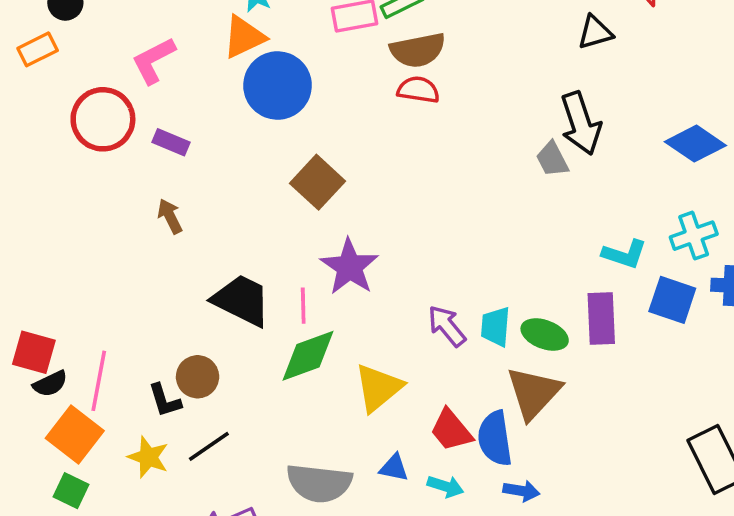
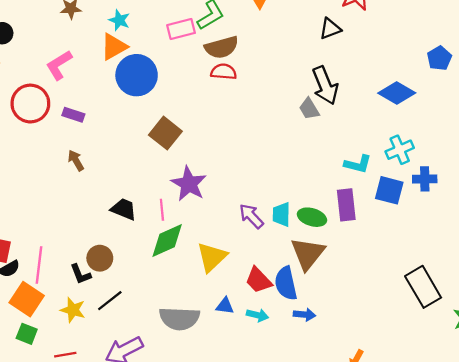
black trapezoid: (242, 300) -> (124, 209), size x0.7

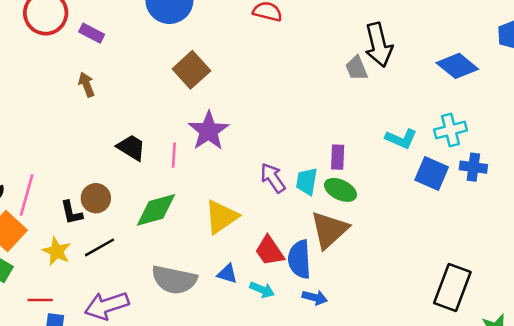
purple rectangle: (346, 205) -> (338, 157), moved, size x0.7
green diamond: (167, 240) -> (156, 210), moved
black rectangle: (423, 287) -> (452, 288), turned 42

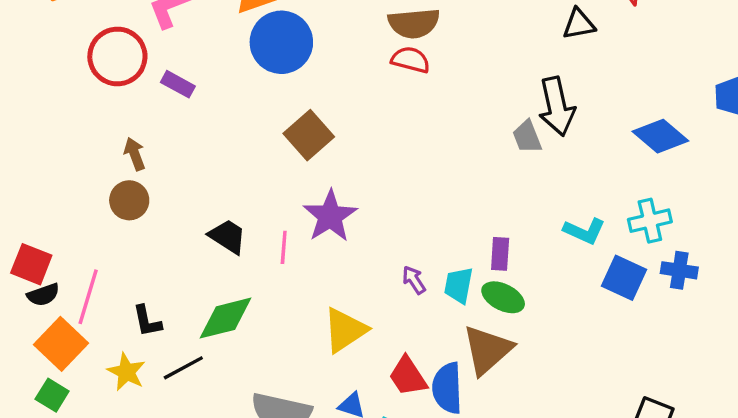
brown arrow: (86, 85) -> (135, 154), moved
purple arrow: (273, 178) -> (414, 280), size x0.7
brown circle: (96, 198) -> (129, 200), moved
green diamond: (156, 210) -> (226, 318), moved

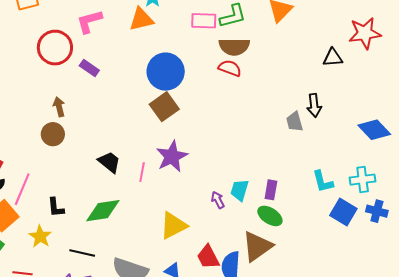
blue circle: (281, 42) -> (166, 72), moved
black arrow: (557, 106) -> (314, 105), size x0.7
cyan L-shape: (584, 231) -> (323, 182), turned 45
cyan trapezoid: (459, 285) -> (240, 190), moved
black line: (183, 368) -> (82, 253), moved, turned 35

